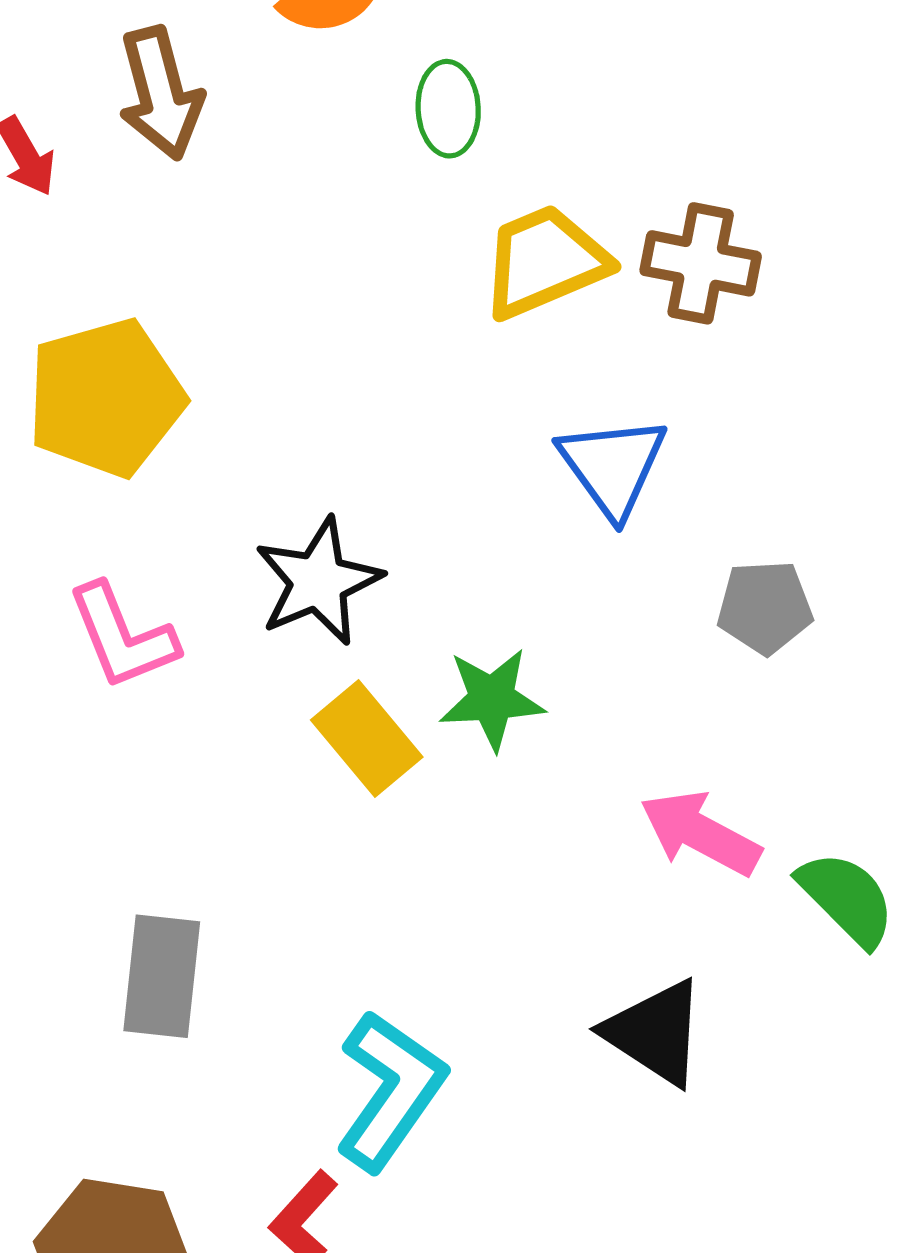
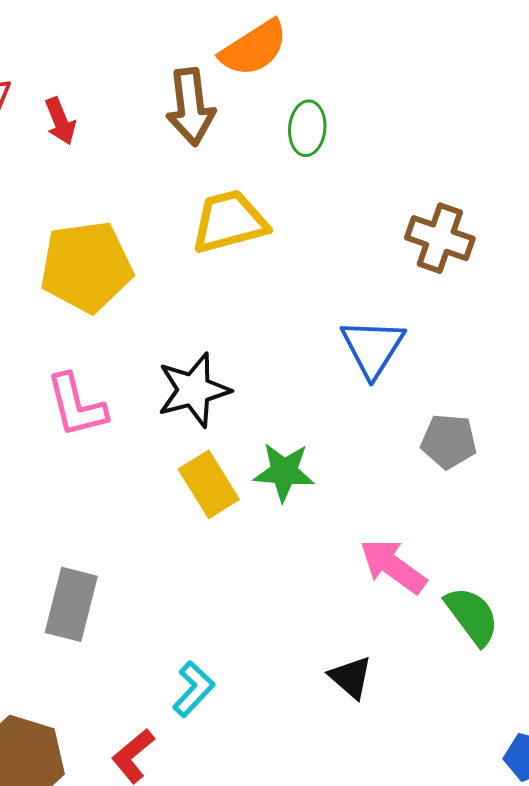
brown arrow: (161, 93) -> (191, 107), moved
yellow trapezoid: (545, 262) -> (229, 222), moved
black triangle: (655, 1033) -> (351, 677), size x0.7
cyan L-shape: (390, 1091) -> (193, 689), size x0.6

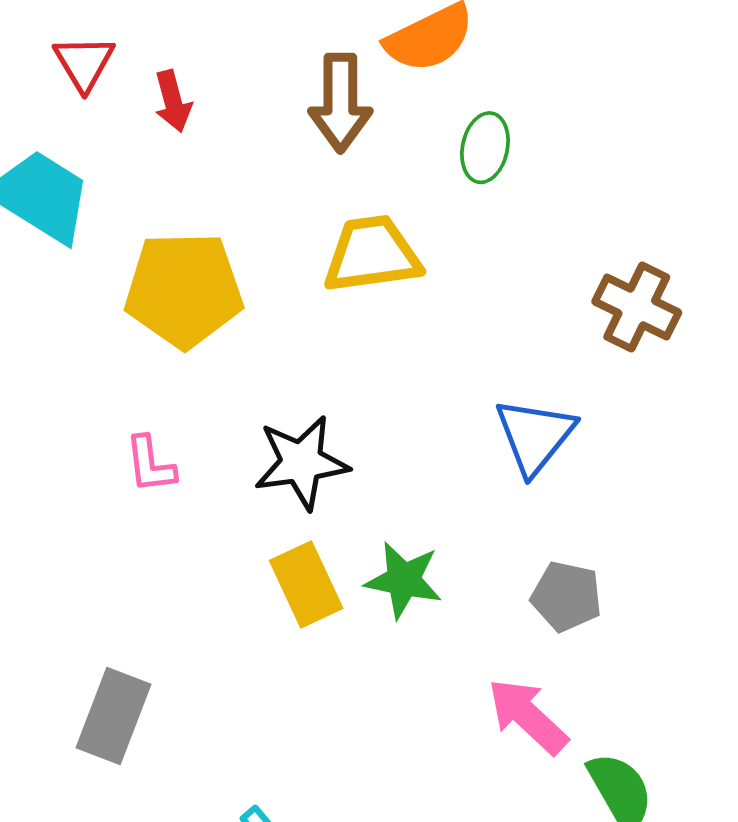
pink L-shape: (76, 405) -> (150, 464), size x0.7
gray pentagon: (449, 441) -> (566, 596), moved

